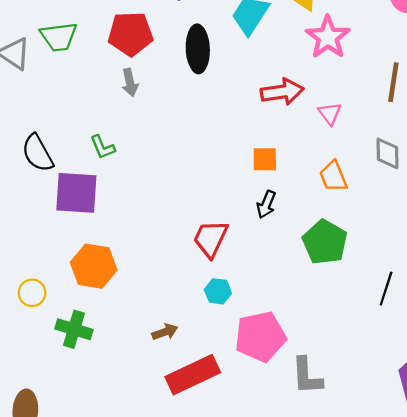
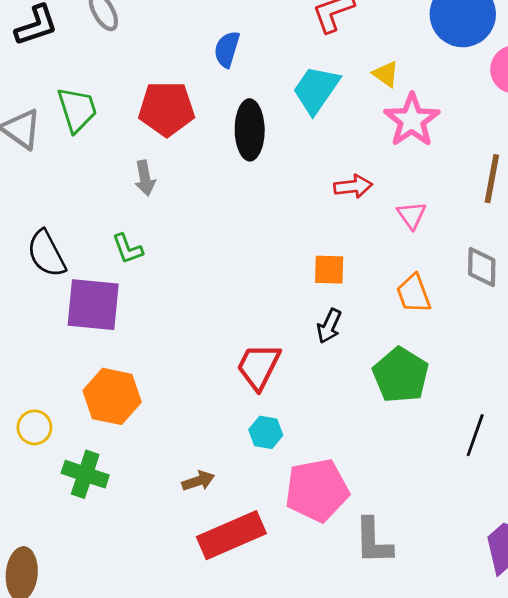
green trapezoid: (59, 37) -> (77, 110), turned -102
gray arrow: (130, 83) -> (145, 178), moved
red arrow: (282, 92) -> (353, 186), size x0.7

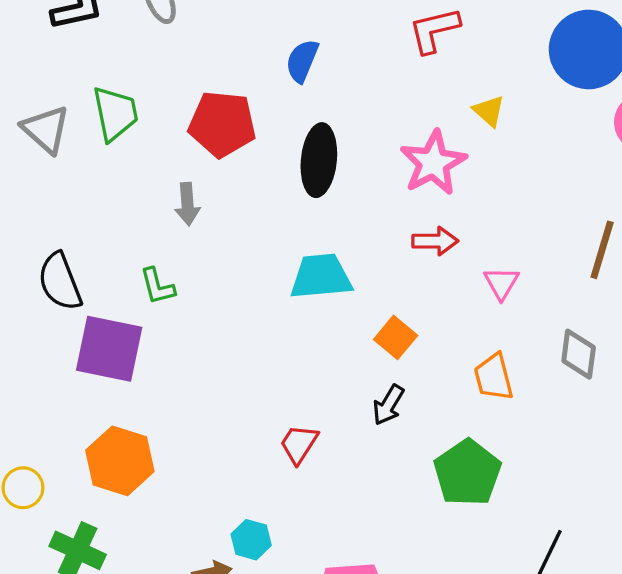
cyan trapezoid: (316, 90) -> (321, 276), moved, turned 44
pink star: (412, 120) -> (433, 163), moved
orange square: (329, 270) -> (396, 337), turned 32
red trapezoid: (259, 366) -> (299, 444), size x0.7
cyan hexagon: (266, 432) -> (251, 540), moved

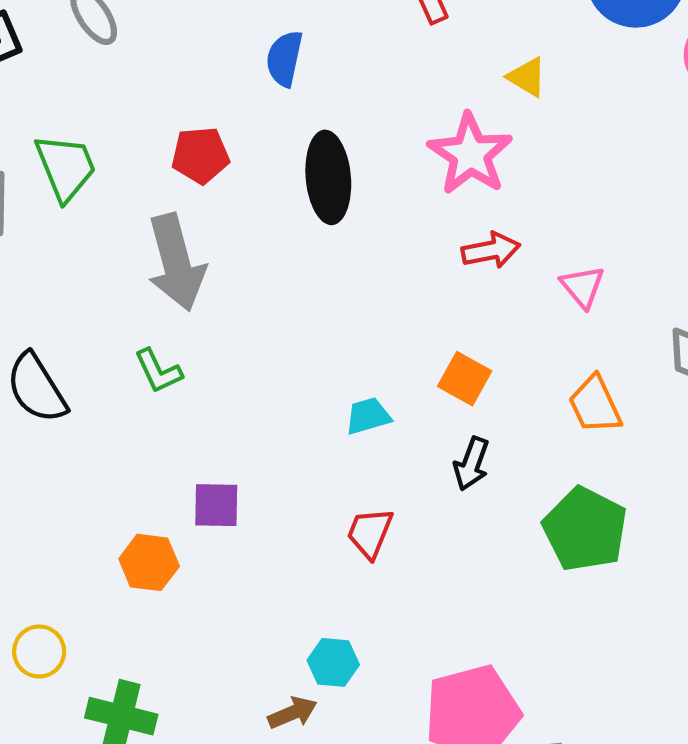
red pentagon: (222, 124) -> (200, 155), size x0.7
gray arrow: (187, 204) -> (176, 262), size x1.8
cyan trapezoid: (321, 276) -> (368, 416), moved, size x0.6
purple square: (109, 349) -> (216, 505), moved, size x0.6
orange hexagon: (120, 461) -> (149, 562), moved, size x0.7

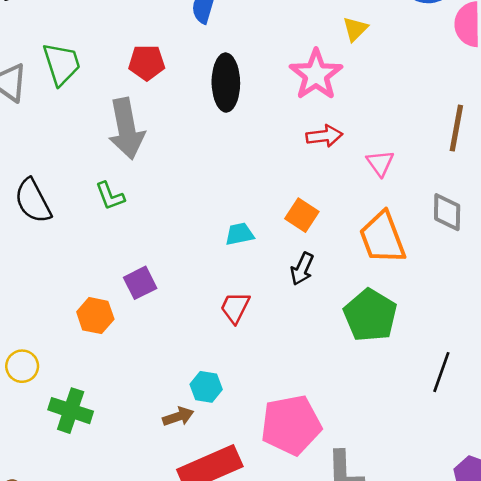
yellow triangle: (527, 77) -> (355, 29), turned 40
orange trapezoid: (595, 405) -> (382, 238), size x1.4
purple square: (216, 505) -> (140, 283), turned -32

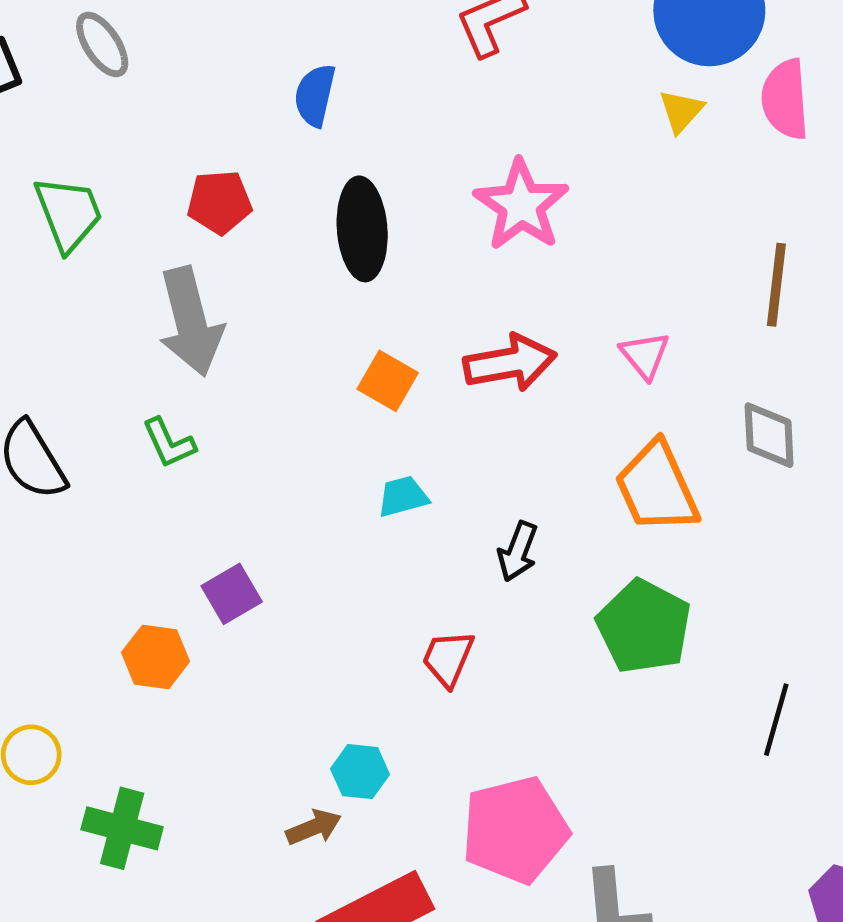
yellow triangle: (355, 29) -> (681, 111), moved
red arrow: (324, 136) -> (510, 363), moved, size x1.4
orange square: (302, 215) -> (388, 381), moved
red trapezoid: (235, 307) -> (448, 658), moved

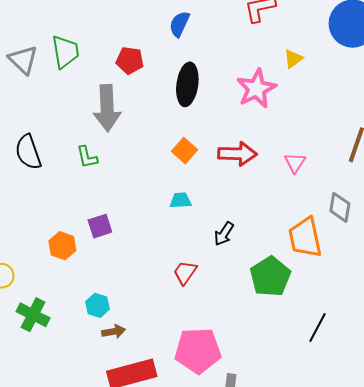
yellow triangle: (681, 111) -> (293, 59), moved
orange trapezoid: (657, 487) -> (305, 237), moved
cyan hexagon: (360, 772) -> (98, 305), moved

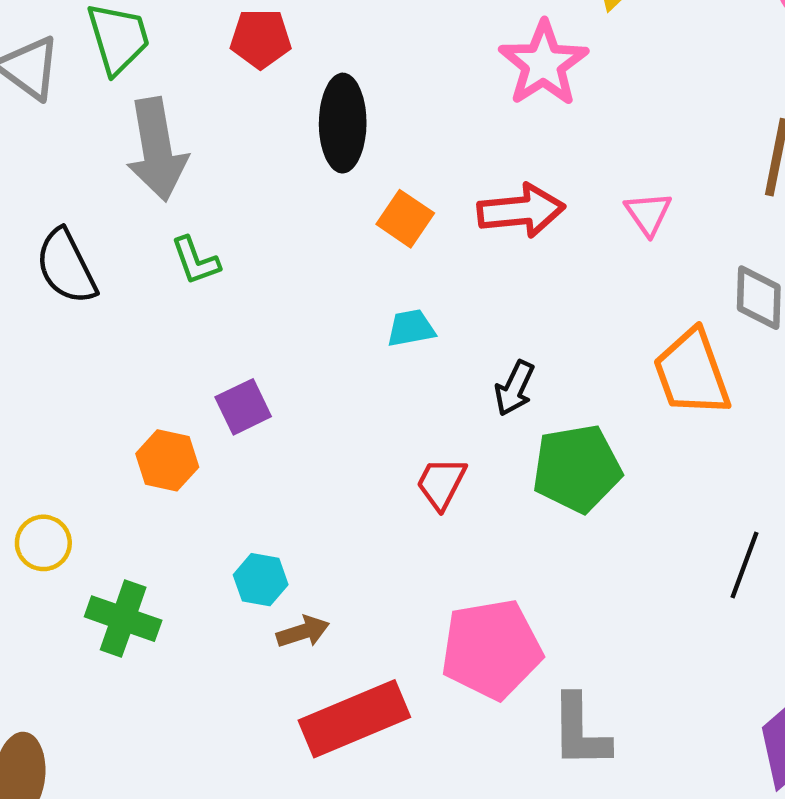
black ellipse: (187, 84) -> (343, 123), moved
gray arrow: (107, 108) -> (157, 149), moved
green pentagon: (270, 277) -> (577, 468), moved, turned 30

